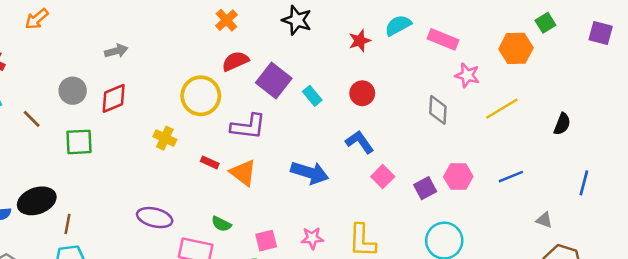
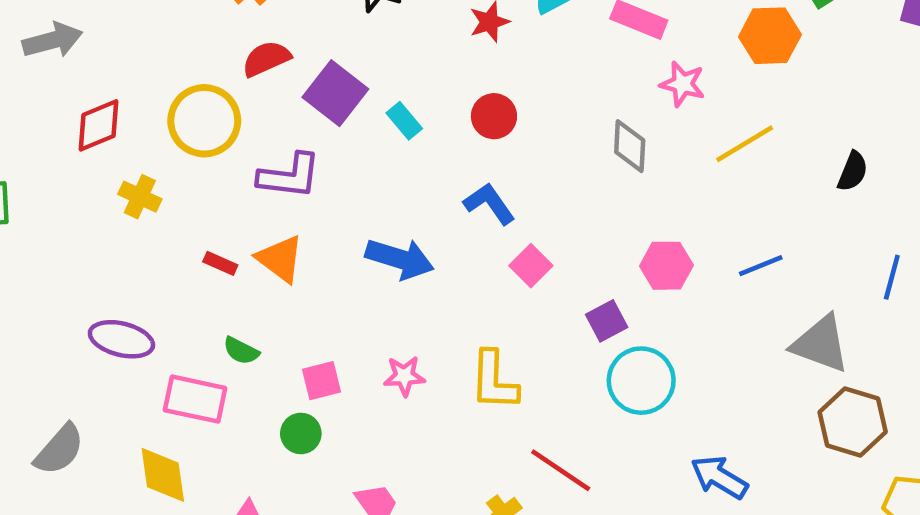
gray arrow: (116, 51) -> (52, 40), size x1.4
red diamond: (114, 98) -> (98, 125), moved
red rectangle: (210, 162) -> (220, 263), moved
purple square: (425, 188) -> (607, 321), moved
gray triangle: (544, 220) -> (821, 344), size x2.0

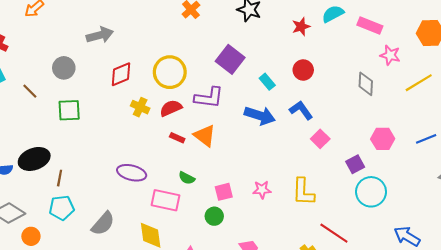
red semicircle: (266, 59) -> (171, 108), moved
cyan rectangle: (404, 121) -> (267, 82), moved
blue arrow: (400, 259) -> (260, 116), moved

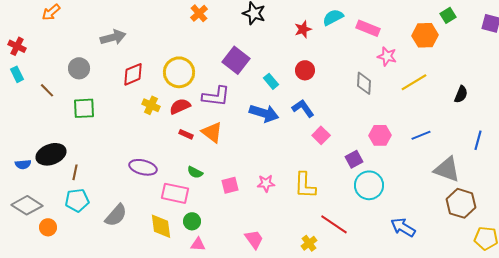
green circle: (214, 216) -> (192, 221), moved

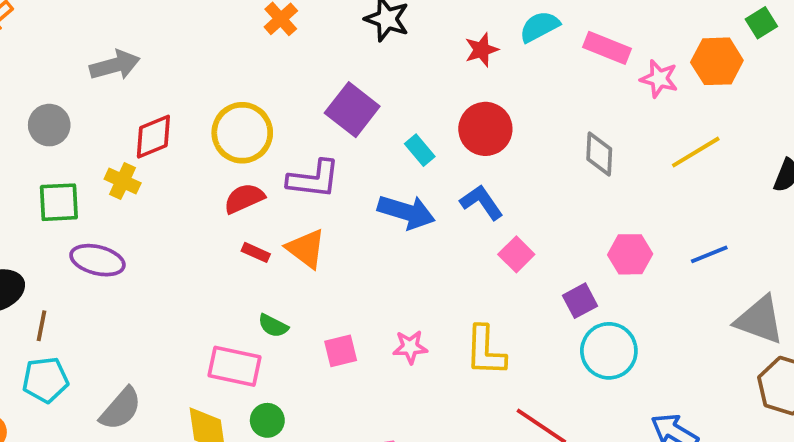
pink star: (387, 56) -> (659, 79), moved
red circle: (305, 70) -> (485, 129), size x1.4
yellow cross: (151, 105) -> (123, 181), moved
purple ellipse: (143, 167) -> (97, 260), moved

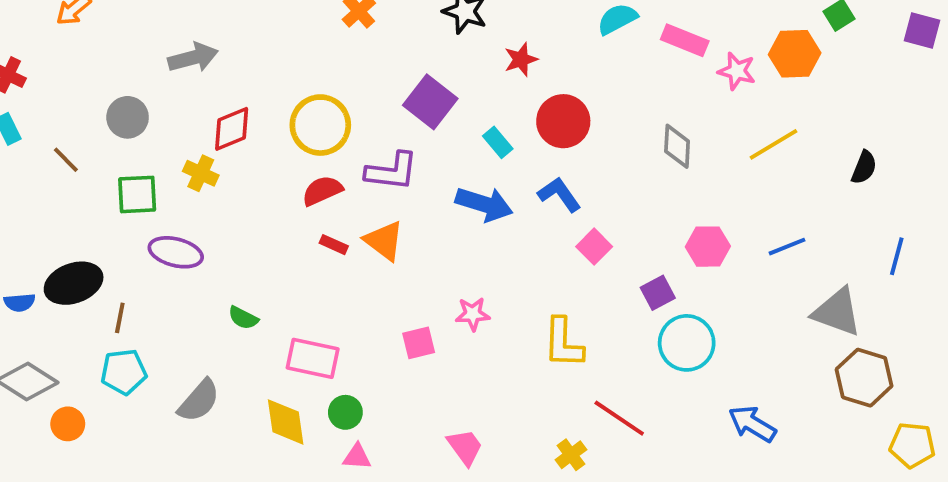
red star: (482, 50) -> (521, 59), moved
green semicircle: (273, 326) -> (243, 318), moved
pink star: (410, 347) -> (473, 314), moved

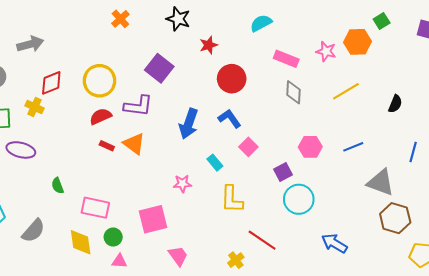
pink rectangle: (685, 40) -> (286, 59), moved
cyan rectangle: (498, 142) -> (215, 163), moved
blue arrow: (484, 204) -> (189, 124), turned 92
green semicircle: (243, 318) -> (58, 186), turned 42
pink square: (419, 343) -> (153, 219), moved, size x1.6

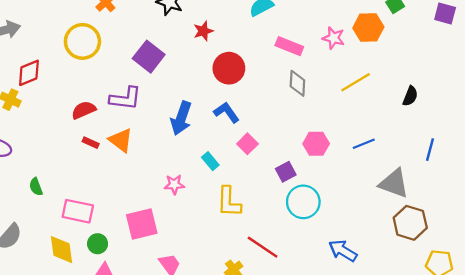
yellow circle: (99, 81) -> (82, 41), moved

